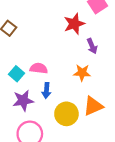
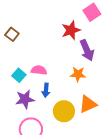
purple arrow: (92, 46) -> (87, 50), size x1.5

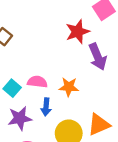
orange star: (78, 74) -> (69, 87), moved

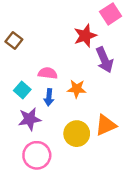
pink semicircle: (37, 82) -> (48, 73), moved
blue arrow: (46, 107) -> (49, 97), moved

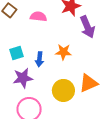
pink semicircle: (48, 73) -> (38, 17), moved
cyan square: (22, 90) -> (17, 53), turned 32

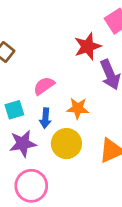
pink semicircle: (38, 17) -> (44, 86), moved, turned -42
yellow circle: (63, 90) -> (66, 144), moved

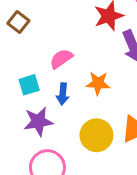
yellow circle: (66, 144) -> (96, 135), moved

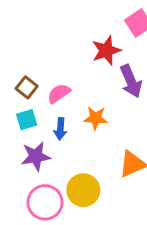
brown square: (18, 22) -> (27, 87), moved
yellow circle: (96, 135) -> (83, 190), moved

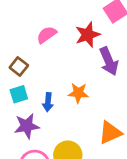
pink semicircle: (59, 94) -> (47, 35), moved

